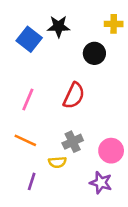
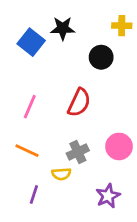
pink circle: (111, 151) -> (119, 146), moved
purple star: (101, 183) -> (108, 196), turned 30

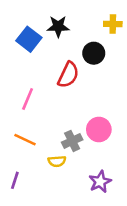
red semicircle: (79, 103) -> (68, 75), moved
pink circle: (119, 146) -> (99, 129), moved
purple line: (34, 195) -> (15, 180), moved

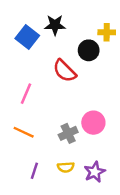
yellow cross: (113, 24) -> (107, 32), moved
red semicircle: (68, 75) -> (65, 71), turned 110
yellow semicircle: (57, 161) -> (66, 167), moved
purple line: (15, 180) -> (34, 171), moved

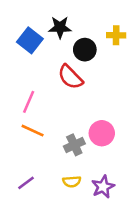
black circle: (89, 50) -> (85, 50), moved
orange line: (24, 132) -> (33, 131), moved
purple line: (34, 171) -> (26, 183), moved, turned 35

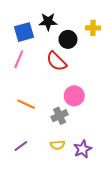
blue square: (30, 40) -> (24, 32), turned 36
pink line: (29, 102) -> (19, 59), moved
pink circle: (102, 133) -> (74, 96), moved

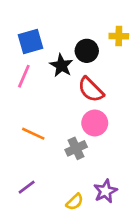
black star: (48, 22) -> (61, 65), moved, turned 30
red semicircle: (56, 61) -> (91, 90), moved
yellow semicircle: (57, 145) -> (75, 202), moved, turned -40

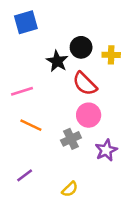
yellow cross: (119, 36) -> (111, 55), moved
blue square: (31, 41) -> (26, 22), moved
pink line: (24, 76) -> (22, 91), moved, turned 50
purple star: (105, 191) -> (106, 150), moved

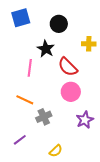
black circle: (81, 47) -> (59, 24), moved
pink line: (22, 91) -> (30, 68), moved, turned -66
gray cross: (71, 139) -> (44, 117), moved

